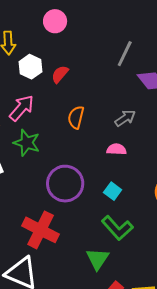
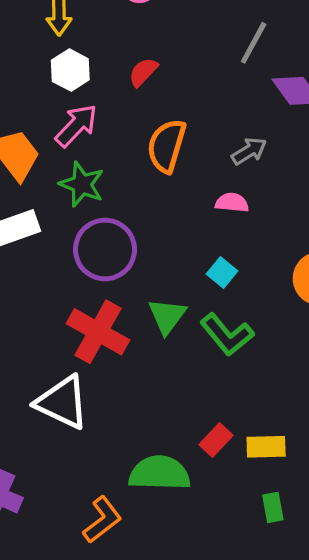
white hexagon: (31, 67) -> (70, 70), moved
orange semicircle: (76, 117) -> (167, 146), size x1.4
purple circle: (65, 184) -> (105, 249), moved
green triangle: (98, 259) -> (167, 316), moved

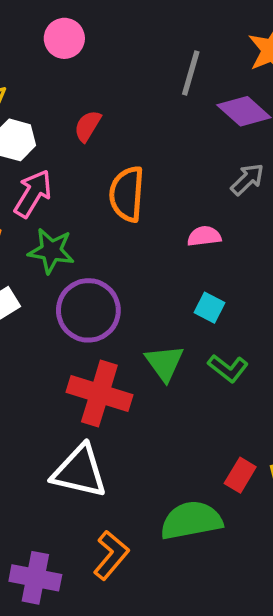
gray arrow: (249, 151) -> (247, 179), moved
green L-shape: (227, 335) -> (228, 368), size x0.7
orange L-shape: (102, 520) -> (111, 555), moved

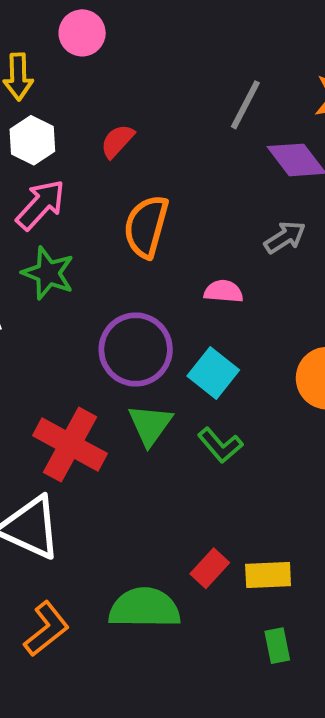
pink circle: (64, 38) -> (82, 33), moved
cyan square: (209, 308) -> (213, 373), size x1.4
purple circle: (88, 310) -> (136, 350), moved

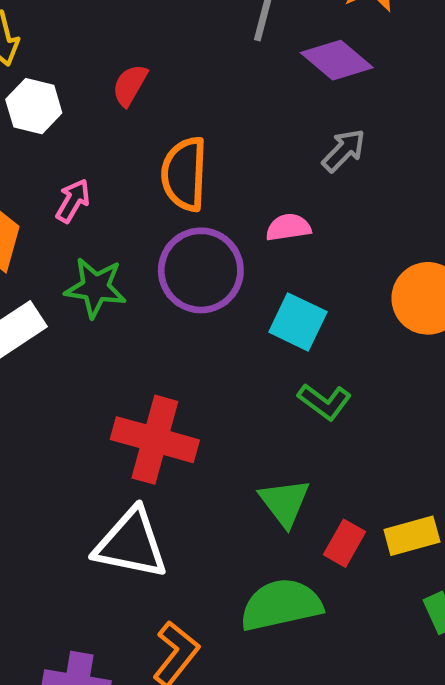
pink arrow: (41, 205) -> (73, 201), moved, size x0.7
green star: (48, 273) -> (95, 288), moved
purple circle: (136, 350) -> (201, 270), moved
green triangle: (150, 425) -> (285, 502), moved

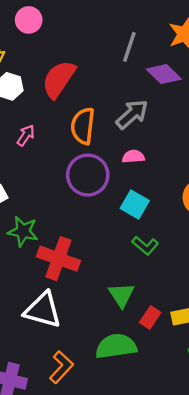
red semicircle: (130, 85) -> (59, 79), size x1.8
gray arrow: (344, 150) -> (132, 114), moved, size x1.4
green star: (95, 288) -> (23, 231), moved

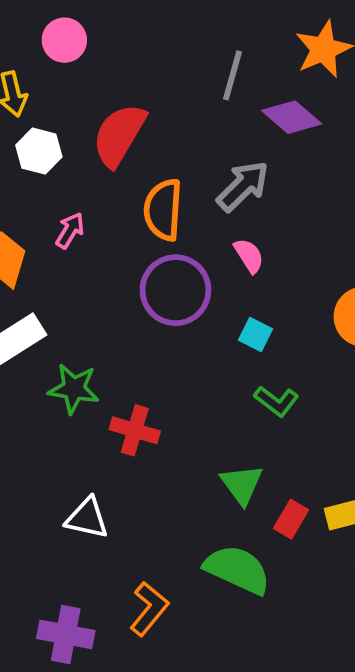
pink semicircle: (133, 157) -> (249, 256), turned 65
cyan square: (135, 204) -> (255, 334), size x0.7
red cross: (58, 259) -> (135, 430), size x0.7
white triangle: (43, 310) -> (87, 518), moved, size x0.7
green semicircle: (116, 346) -> (237, 570), turned 36

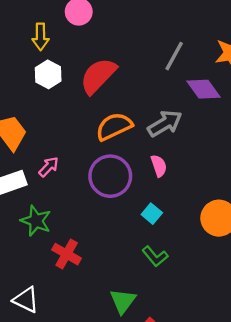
orange semicircle: (163, 210) -> (114, 127), turned 48
pink arrow: (70, 230) -> (49, 167), moved

